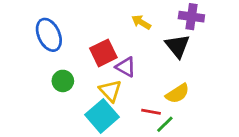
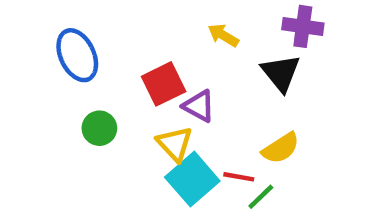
cyan square: (102, 116) -> (192, 179), moved

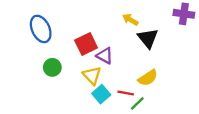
purple cross: (303, 26) -> (184, 14), moved
yellow arrow: (223, 35) -> (130, 20), moved
cyan square: (192, 179) -> (101, 94), size x0.7

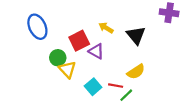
yellow arrow: (130, 20) -> (106, 28), moved
green circle: (52, 67) -> (58, 58), moved
yellow triangle: (92, 76) -> (67, 70), moved

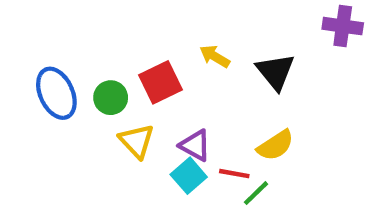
blue ellipse: (37, 27) -> (56, 93), moved
purple triangle: (96, 51) -> (195, 145), moved
green circle: (58, 58) -> (111, 98), moved

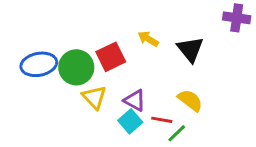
blue ellipse: (56, 93) -> (39, 64), turned -76
green circle: (111, 98) -> (76, 67), size x1.5
yellow semicircle: (275, 145) -> (190, 100), turned -110

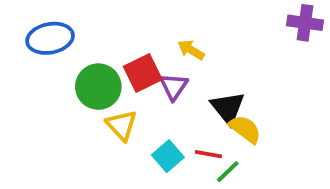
black triangle: (190, 49) -> (228, 108), moved
blue ellipse: (39, 64) -> (50, 38), moved
purple triangle: (135, 100) -> (174, 87), moved, turned 35

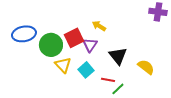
blue ellipse: (50, 38) -> (24, 34), moved
yellow semicircle: (245, 129) -> (146, 67), moved
cyan square: (168, 156) -> (86, 70), moved

